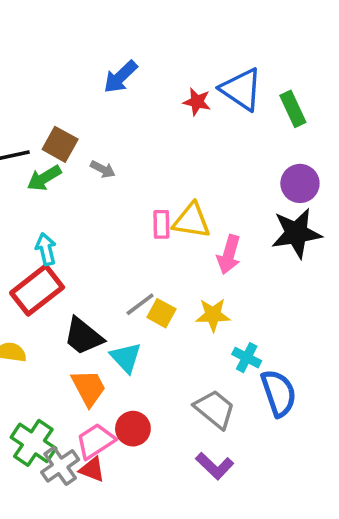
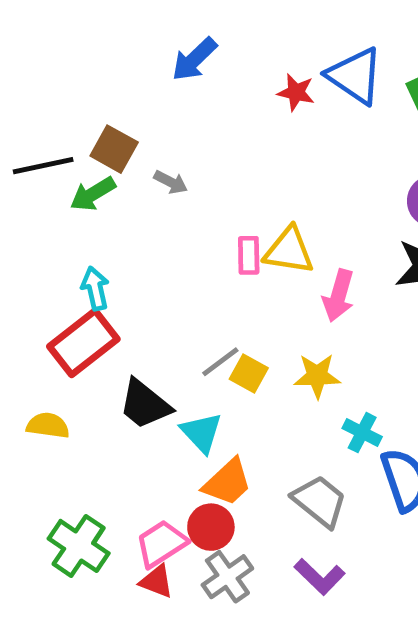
orange trapezoid: (89, 388) -> (227, 482), moved, turned 75
gray cross: (60, 466) -> (227, 577), moved

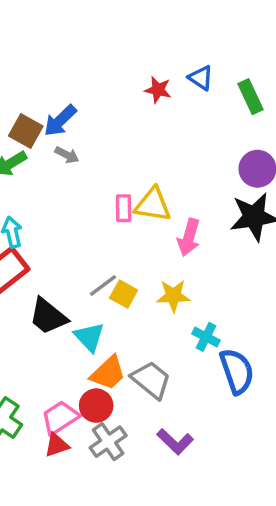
blue arrow: (194, 59) -> (60, 121), moved
blue triangle: (355, 76) -> (201, 78), size x0.6
gray trapezoid: (320, 501) -> (151, 380), moved
red triangle: (157, 581) -> (57, 445), turned -40

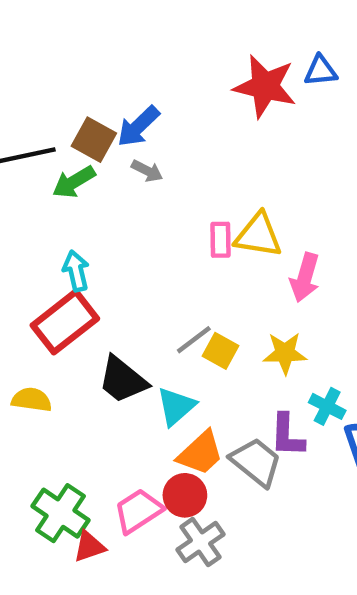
blue triangle: (201, 78) -> (321, 71), turned -40
red star: (158, 90) -> (265, 86), size x1.8
cyan triangle: (89, 337) -> (176, 406), turned 32
purple L-shape: (175, 442) -> (287, 435), moved, turned 48
red triangle: (57, 445) -> (89, 546), moved

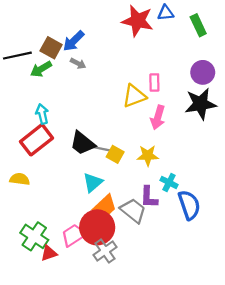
yellow triangle: (258, 235) -> (134, 96), turned -30
pink rectangle: (220, 240) -> (154, 83), moved
gray line: (194, 340) -> (102, 149), turned 48
black trapezoid: (123, 380) -> (83, 143), moved
red circle: (185, 495) -> (97, 227), size x1.6

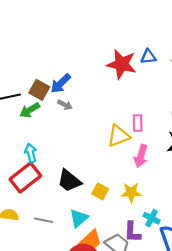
gray line: (102, 149) -> (44, 220), moved

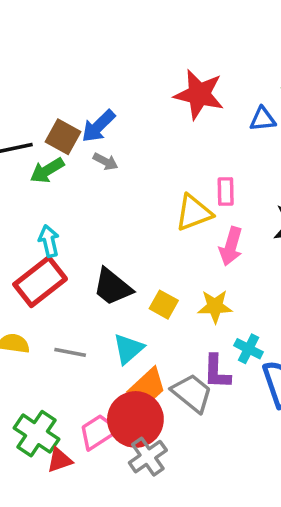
blue triangle: (148, 57) -> (263, 119), moved

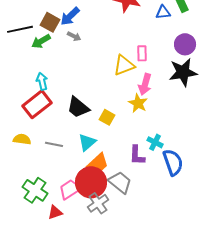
yellow star: (215, 306) -> (138, 103), moved, turned 30
gray trapezoid: (192, 393) -> (120, 182), moved
red triangle: (59, 460) -> (55, 212), moved

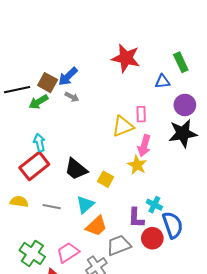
blue triangle: (163, 12) -> (162, 82), moved
red circle: (91, 182) -> (152, 238), moved, size x0.7
gray trapezoid: (120, 182) -> (119, 245), turned -60

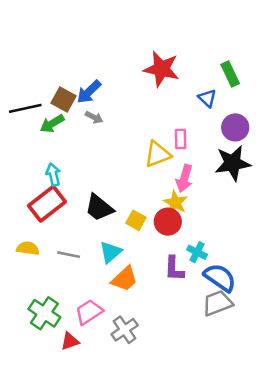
blue triangle: (162, 82) -> (207, 98), turned 49
blue semicircle: (173, 225) -> (220, 278), turned -36
red circle: (152, 238) -> (168, 222), moved
gray trapezoid: (119, 245) -> (217, 303), moved

